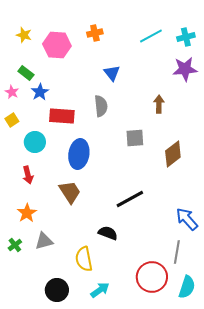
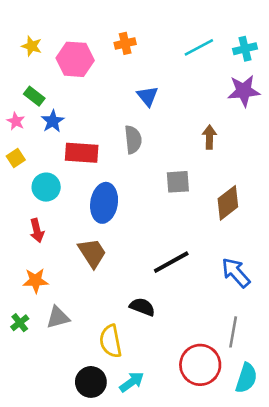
orange star: (27, 213) -> (36, 281), turned 30
blue arrow: (187, 219) -> (236, 273), moved
black circle: (57, 290) -> (91, 382), moved

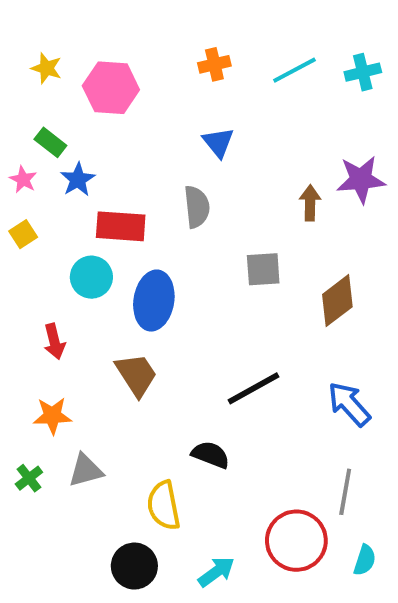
orange cross: (125, 43) -> (214, 64), moved
purple star: (244, 91) -> (361, 179), moved
cyan circle: (46, 187) -> (91, 277), moved
cyan semicircle: (246, 378) -> (365, 560), size x0.7
cyan arrow: (132, 382) -> (216, 572), moved

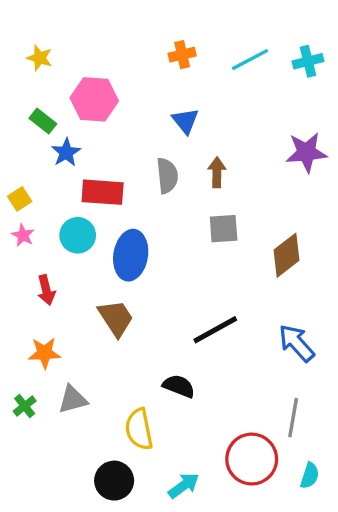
pink hexagon: (111, 88) -> (94, 99), moved
pink star: (23, 179) -> (23, 235), moved
brown arrow: (310, 203) -> (217, 172), moved

